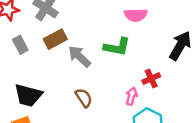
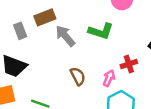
gray rectangle: (20, 45) -> (20, 31), moved
brown semicircle: (84, 98) -> (78, 76), moved

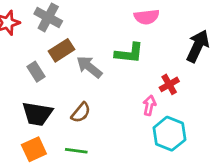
brown semicircle: (78, 76) -> (81, 112), moved, turned 78

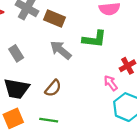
brown rectangle: (61, 50) -> (55, 19), moved, turned 54
pink arrow: (149, 105) -> (111, 83), turned -49

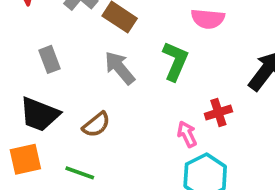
green L-shape: (94, 39) -> (175, 61), turned -85

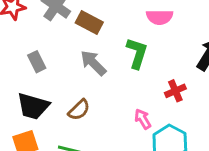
pink arrow: (187, 134) -> (143, 119), moved

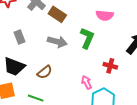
gray arrow: (93, 63) -> (57, 42), turned 144
red cross: (175, 91) -> (110, 66), turned 32

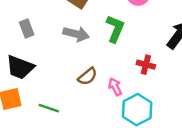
brown semicircle: (45, 72) -> (87, 76), moved

